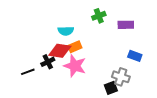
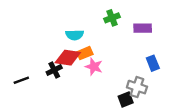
blue rectangle: (135, 56) -> (153, 63), turned 48
pink star: (75, 66) -> (94, 67), moved, size x0.7
black line: (28, 72) -> (21, 80), moved

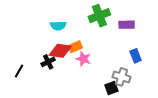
green cross: (112, 18) -> (99, 16), size x1.5
cyan semicircle: (75, 35) -> (58, 26), moved
black line: (21, 80) -> (19, 71), turned -40

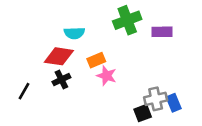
red diamond: (60, 51) -> (59, 56), moved
blue rectangle: (136, 56) -> (174, 103), moved
gray cross: (122, 77) -> (156, 99), turned -30

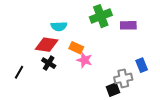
orange rectangle: (96, 60) -> (76, 48), turned 48
black cross: (61, 80) -> (49, 63), turned -32
blue rectangle: (174, 103) -> (142, 65), moved

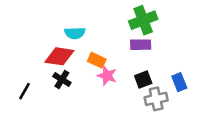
green cross: (101, 16) -> (143, 20), moved
purple rectangle: (128, 25) -> (141, 45), moved
black square: (113, 90) -> (143, 80), moved

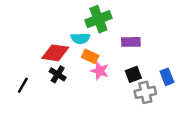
green cross: (143, 20) -> (98, 19), moved
cyan semicircle: (75, 33) -> (80, 38), moved

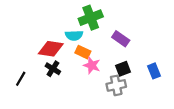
purple rectangle: (131, 42) -> (121, 39), turned 36
gray cross: (145, 92) -> (116, 85), moved

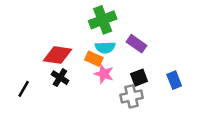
cyan semicircle: (74, 35) -> (105, 47), moved

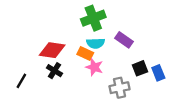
black square: (139, 78) -> (140, 68), moved

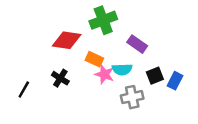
cyan semicircle: (96, 43) -> (122, 69), moved
red diamond: (52, 50) -> (67, 40), moved
blue rectangle: (158, 73) -> (175, 81), turned 49

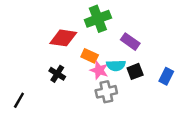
black square: (155, 76) -> (135, 71), moved
black line: (24, 89) -> (19, 100), moved
gray cross: (132, 97) -> (106, 92), moved

